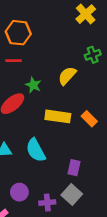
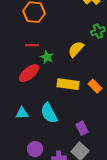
red line: (14, 61) -> (32, 45), moved
purple rectangle: (74, 168) -> (82, 128), turned -40

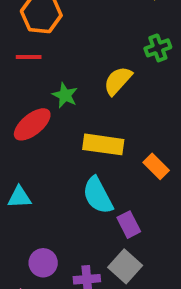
red line: (32, 45) -> (29, 57), moved
orange rectangle: (95, 86) -> (156, 166), moved
cyan semicircle: (49, 113) -> (98, 195), moved

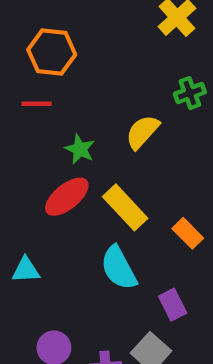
red ellipse: (32, 124) -> (67, 197), moved
yellow rectangle: (103, 144) -> (125, 207), turned 39
purple rectangle: (129, 225) -> (173, 305), moved

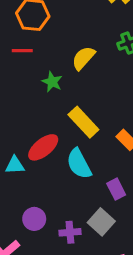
yellow semicircle: (142, 132) -> (83, 58), moved
red ellipse: (67, 197) -> (43, 147), moved

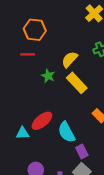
yellow rectangle: (83, 122) -> (77, 83), moved
purple rectangle: (116, 189) -> (82, 152), moved

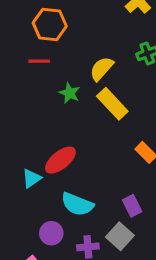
cyan semicircle: (66, 132) -> (77, 204), moved, turned -40
cyan triangle: (22, 133) -> (32, 178), turned -32
purple rectangle: (82, 152) -> (132, 206), moved

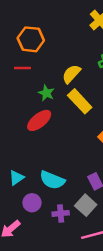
red ellipse: (60, 160) -> (39, 120), moved
cyan triangle: (32, 178) -> (16, 178), moved

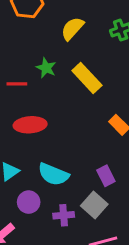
red line: (22, 68) -> (17, 84), moved
yellow semicircle: (71, 74) -> (72, 29), moved
red ellipse: (39, 120) -> (30, 125), moved, turned 35

